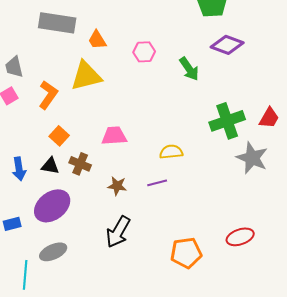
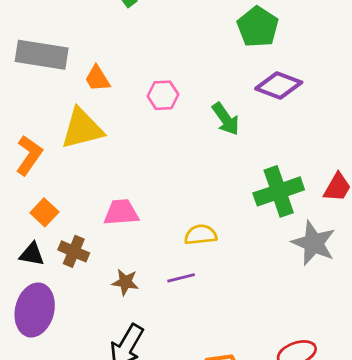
purple ellipse: (52, 206) -> (35, 310), turned -39

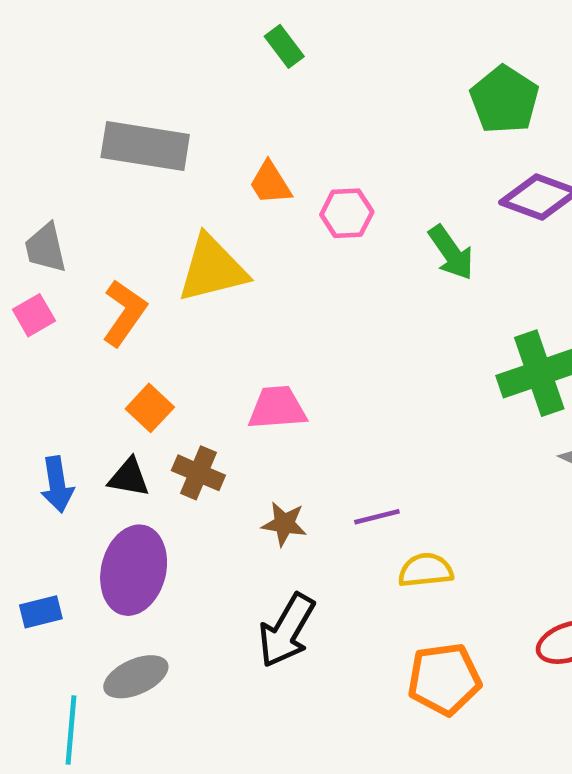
orange trapezoid: (97, 78) -> (270, 183), moved
yellow semicircle: (201, 235) -> (426, 570), moved

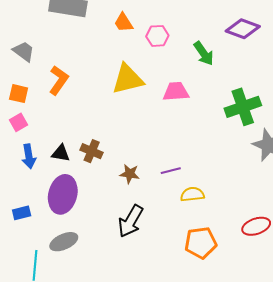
gray trapezoid: (46, 248) -> (24, 51), turned 140
yellow triangle: (212, 269) -> (128, 79), moved
pink square: (34, 315) -> (19, 122), moved
orange square: (150, 408) -> (19, 94), moved, turned -30
pink trapezoid: (277, 408) -> (176, 91), moved

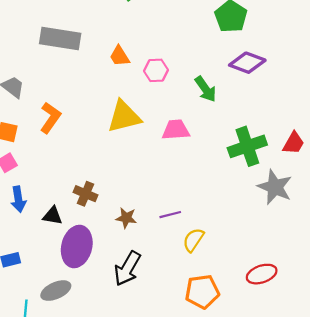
black triangle: (61, 153) -> (53, 216), moved
purple ellipse: (63, 194) -> (77, 247), moved
yellow semicircle: (192, 194) -> (193, 240), turned -50

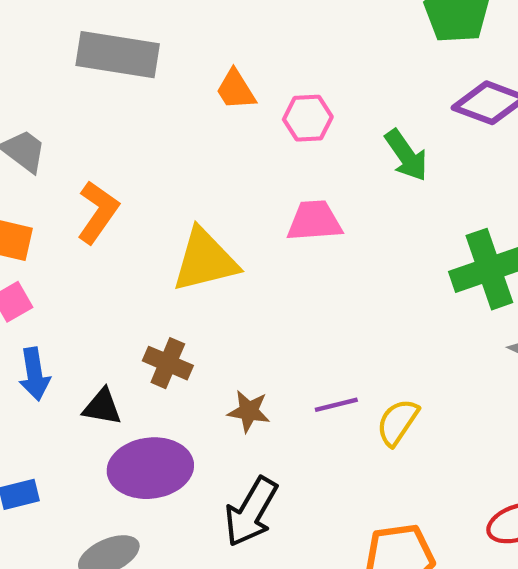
yellow triangle: (124, 117) -> (205, 260), moved
pink trapezoid: (176, 130) -> (314, 221), moved
yellow semicircle: (193, 240) -> (398, 422), moved
purple ellipse: (77, 247) -> (150, 468), turned 69

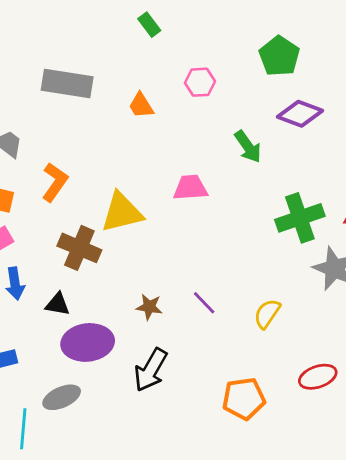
pink hexagon: (308, 118) -> (200, 82), moved
brown cross: (168, 363) -> (79, 248), moved, size x1.4
purple line: (336, 405) -> (204, 303), turned 60
yellow semicircle: (398, 422) -> (267, 314), moved

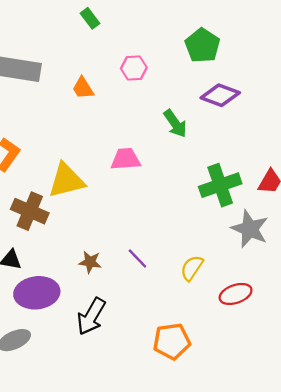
red ellipse: (318, 377) -> (236, 294), moved

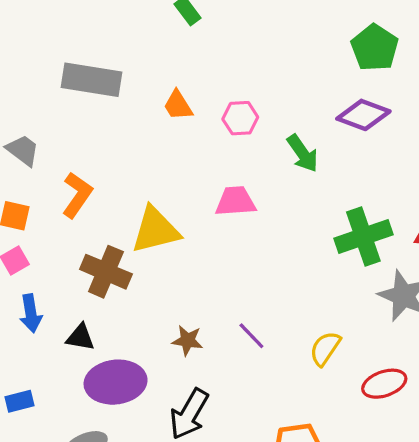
green pentagon: (202, 46) -> (375, 48), moved
pink hexagon: (134, 68) -> (240, 118), moved

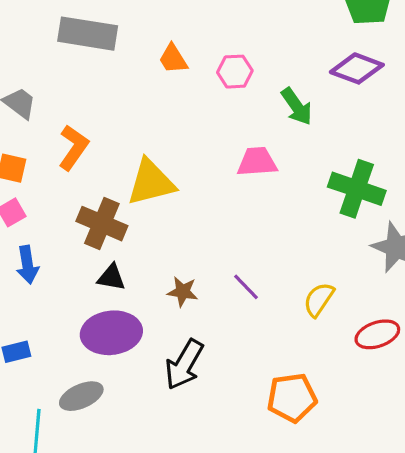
pink trapezoid: (235, 201) -> (257, 162), moved
green cross: (363, 237) -> (357, 189), turned 38
black triangle: (80, 337) -> (111, 277), moved

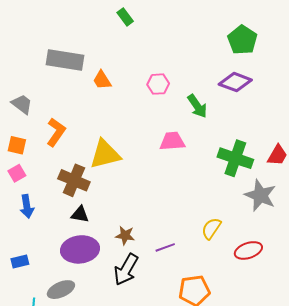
orange trapezoid: (173, 59) -> (102, 80), moved
purple line: (246, 287) -> (165, 247), moved, turned -66
brown star: (183, 292) -> (125, 235), moved

